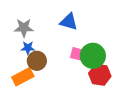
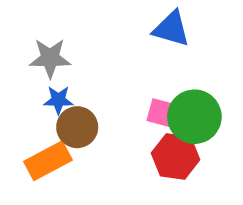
blue triangle: (69, 22) -> (171, 29), moved
red hexagon: (100, 75) -> (176, 156), moved

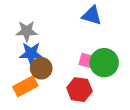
blue star: (58, 100) -> (31, 54), size x1.5
red hexagon: (176, 156) -> (79, 90), moved

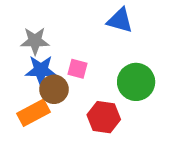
pink square: (86, 60) -> (77, 69), moved

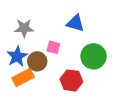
blue triangle: (120, 20) -> (75, 23), moved
blue star: (41, 70) -> (17, 56), moved, turned -30

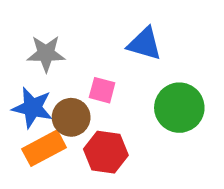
blue star: (17, 56) -> (32, 108), turned -30
red hexagon: (71, 80) -> (106, 152), moved

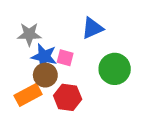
blue triangle: (145, 44) -> (92, 28), turned -40
blue star: (32, 108) -> (44, 57), moved

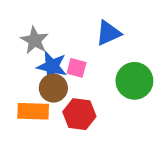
gray star: (29, 34) -> (35, 40), turned 30
orange rectangle: (28, 95) -> (33, 111), turned 30

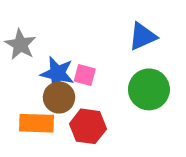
blue triangle: (108, 33) -> (143, 36), moved
gray star: (35, 40) -> (20, 44), moved

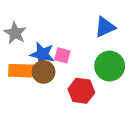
orange rectangle: (37, 123) -> (21, 71), moved
red hexagon: (88, 126) -> (81, 91), moved

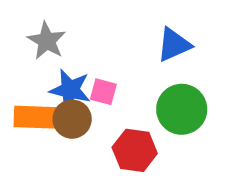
gray star: (15, 33) -> (47, 41), moved

